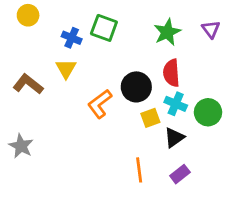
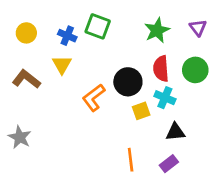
yellow circle: (28, 15) -> (26, 33), moved
green circle: (208, 112) -> (195, 70), moved
black triangle: (174, 138) -> (175, 132), moved, turned 30

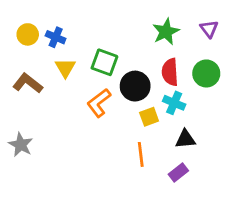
green square: (98, 26) -> (104, 62), moved
blue cross: (67, 36) -> (56, 37), moved
orange line: (131, 160) -> (141, 154), moved

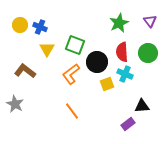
brown L-shape: (28, 83) -> (25, 71), moved
black triangle: (185, 139) -> (142, 106), moved
orange line: (141, 154) -> (72, 111), moved, turned -30

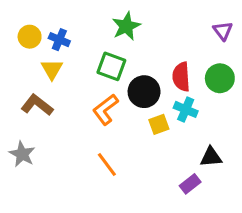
green star: (119, 23) -> (126, 26), moved
yellow triangle: (47, 49) -> (52, 69), moved

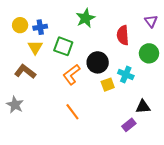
blue cross: (59, 40) -> (40, 27), turned -32
green square: (111, 66) -> (63, 46), moved
red semicircle: (181, 77) -> (123, 35), moved

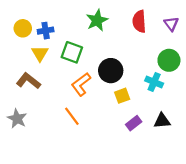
red semicircle: (123, 35) -> (139, 21), moved
cyan cross: (126, 75) -> (154, 82), moved
orange line: (72, 112) -> (72, 116), moved
purple rectangle: (129, 125) -> (134, 123), moved

